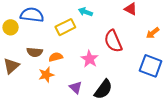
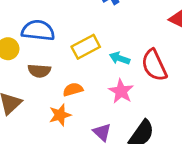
cyan arrow: (85, 12) -> (120, 58), moved
brown semicircle: (35, 52) -> (39, 71), moved

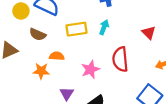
cyan arrow: (120, 58) -> (104, 27), moved, turned 72

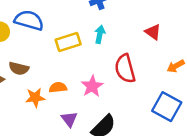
brown semicircle: (38, 34) -> (19, 68), moved
orange semicircle: (57, 56) -> (58, 87), moved

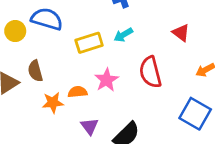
cyan arrow: (100, 34) -> (123, 35), turned -132
brown semicircle: (19, 68) -> (35, 71), turned 60
pink star: (92, 86) -> (106, 80), moved

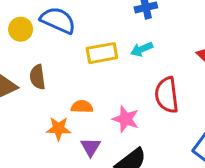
pink star: (106, 80) -> (126, 119), moved, turned -30
orange star: (53, 103) -> (59, 129), moved

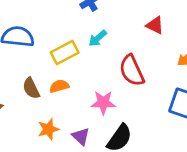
brown semicircle: (37, 77) -> (31, 88), moved
orange semicircle: (82, 107) -> (59, 86), moved

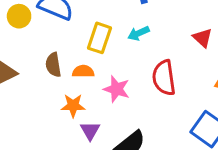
yellow rectangle: (65, 53) -> (99, 38), turned -60
pink star: (103, 103) -> (117, 89), moved
orange star: (48, 129) -> (73, 106), moved

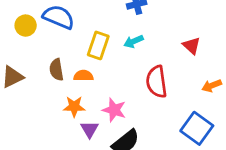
pink star: (117, 89) -> (114, 110), moved

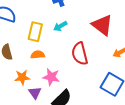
red triangle: (192, 46) -> (102, 25), size x1.6
orange semicircle: (83, 76) -> (38, 55), moved

